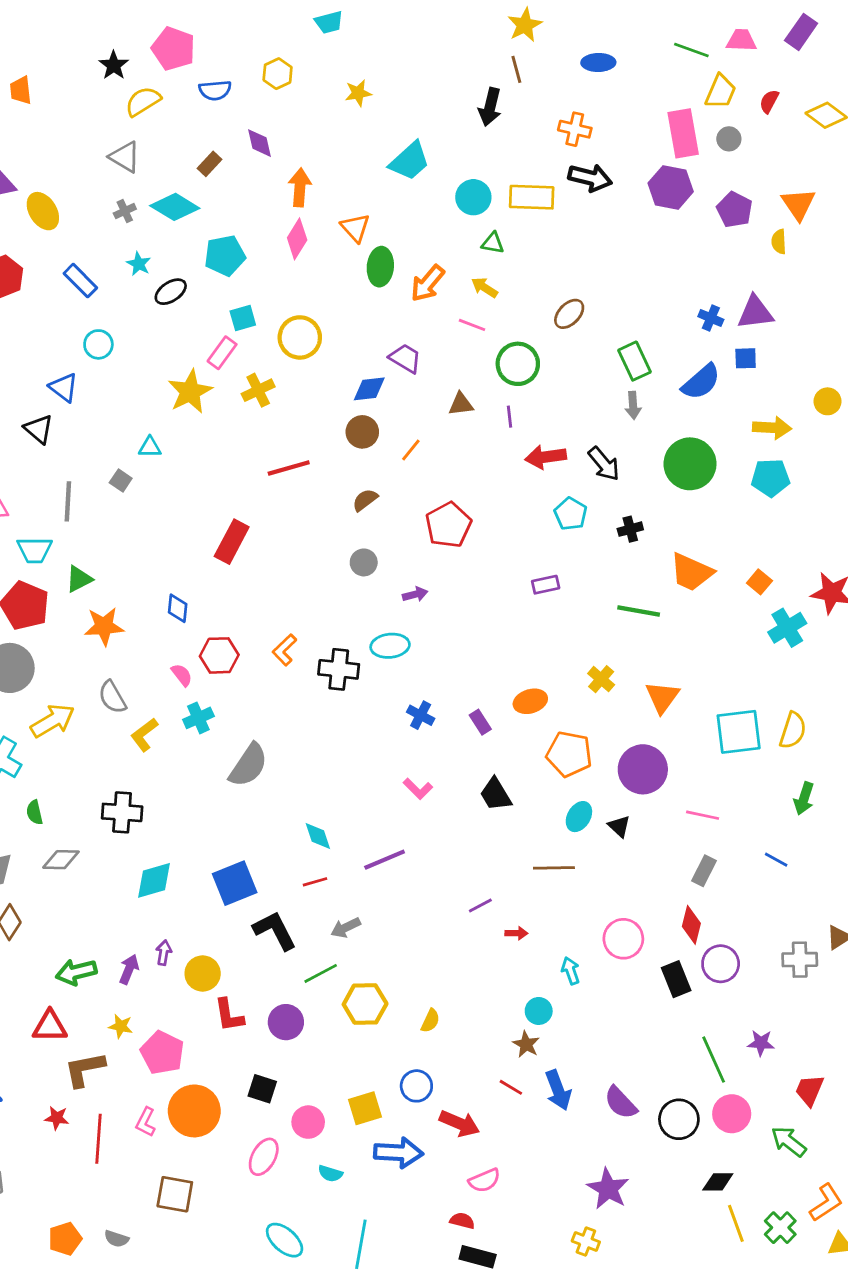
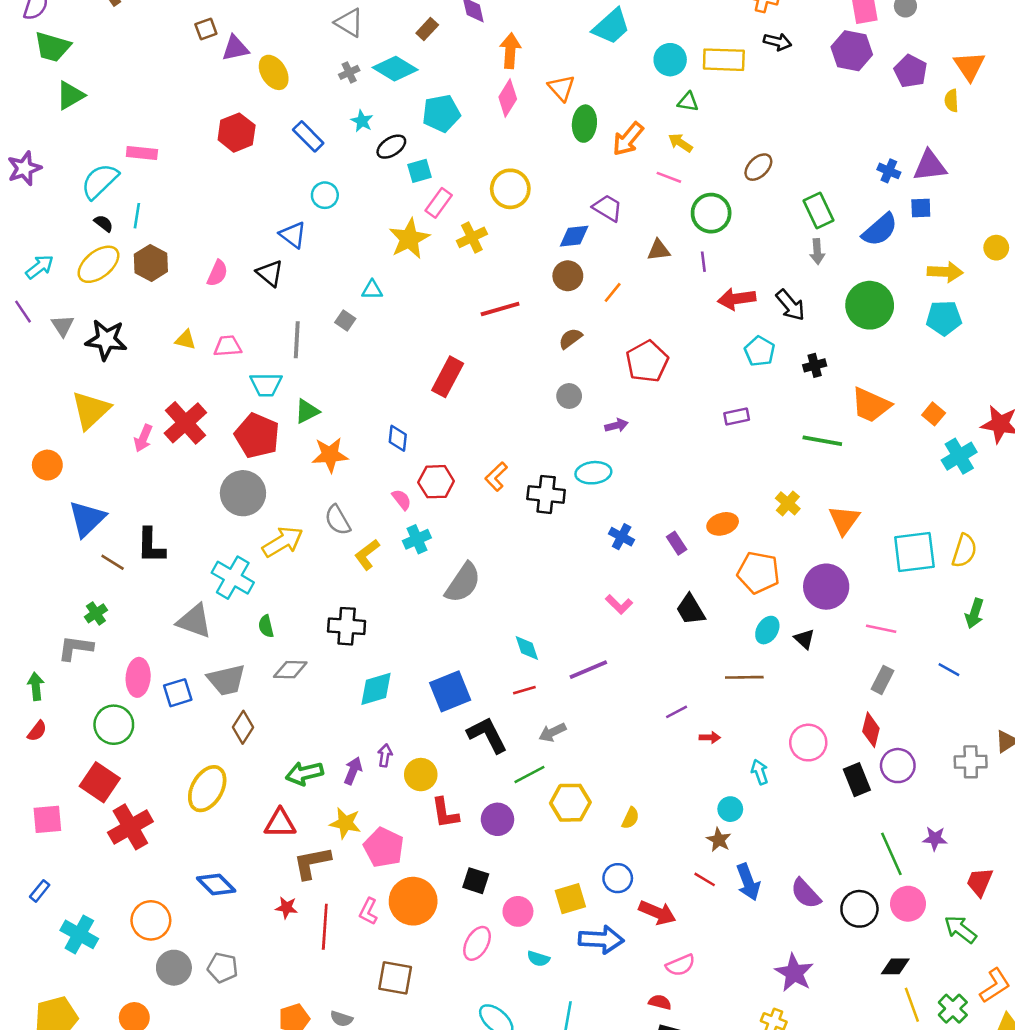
black arrow: (590, 178) -> (778, 42), size x0.7
cyan square: (243, 318) -> (419, 171), moved
yellow star: (121, 1026) -> (345, 823), size x1.4

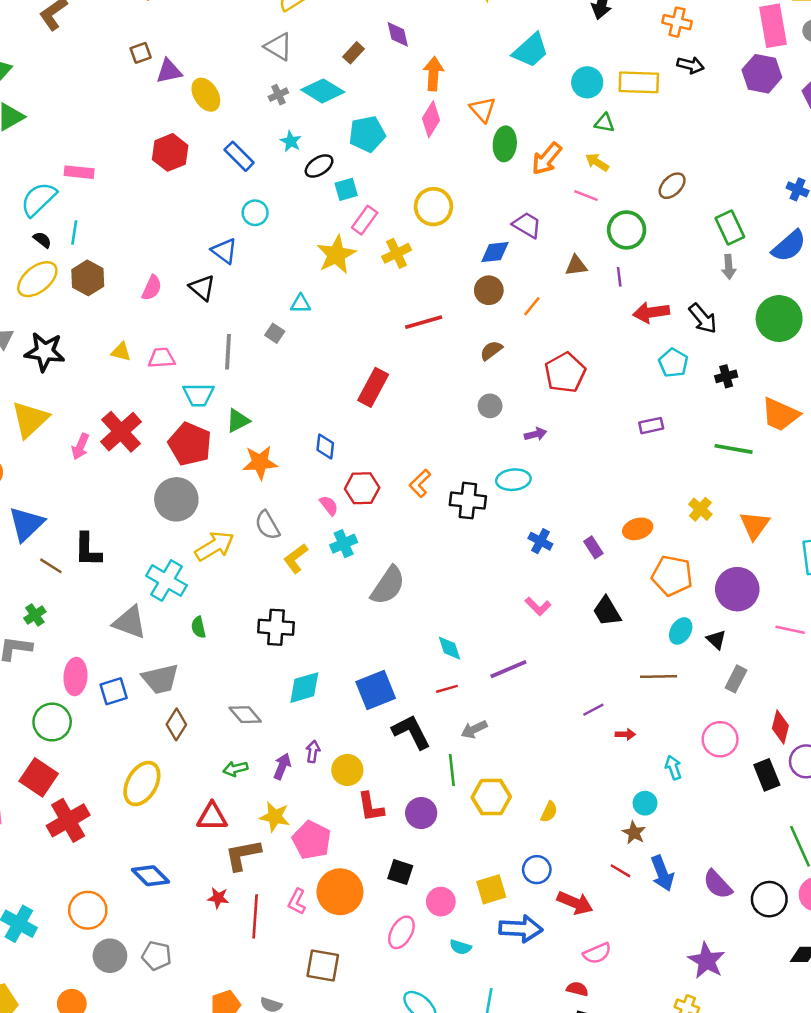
gray diamond: (290, 670) -> (245, 715), moved, turned 48
gray rectangle: (882, 680) -> (736, 679), moved
green arrow: (304, 773) -> (235, 769), size x0.7
green line: (529, 775) -> (452, 770), turned -68

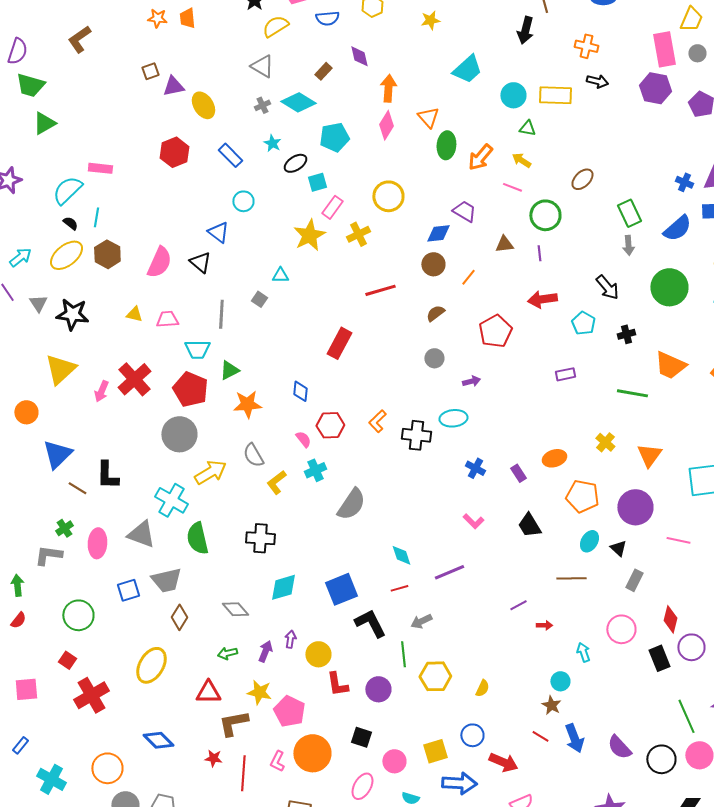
pink semicircle: (152, 288) -> (159, 262), size x1.5
red arrow: (651, 312) -> (542, 299), moved
green semicircle: (198, 627) -> (197, 538), size x1.8
pink ellipse: (75, 676) -> (97, 543), moved
red square: (39, 777) -> (67, 660), size x0.6

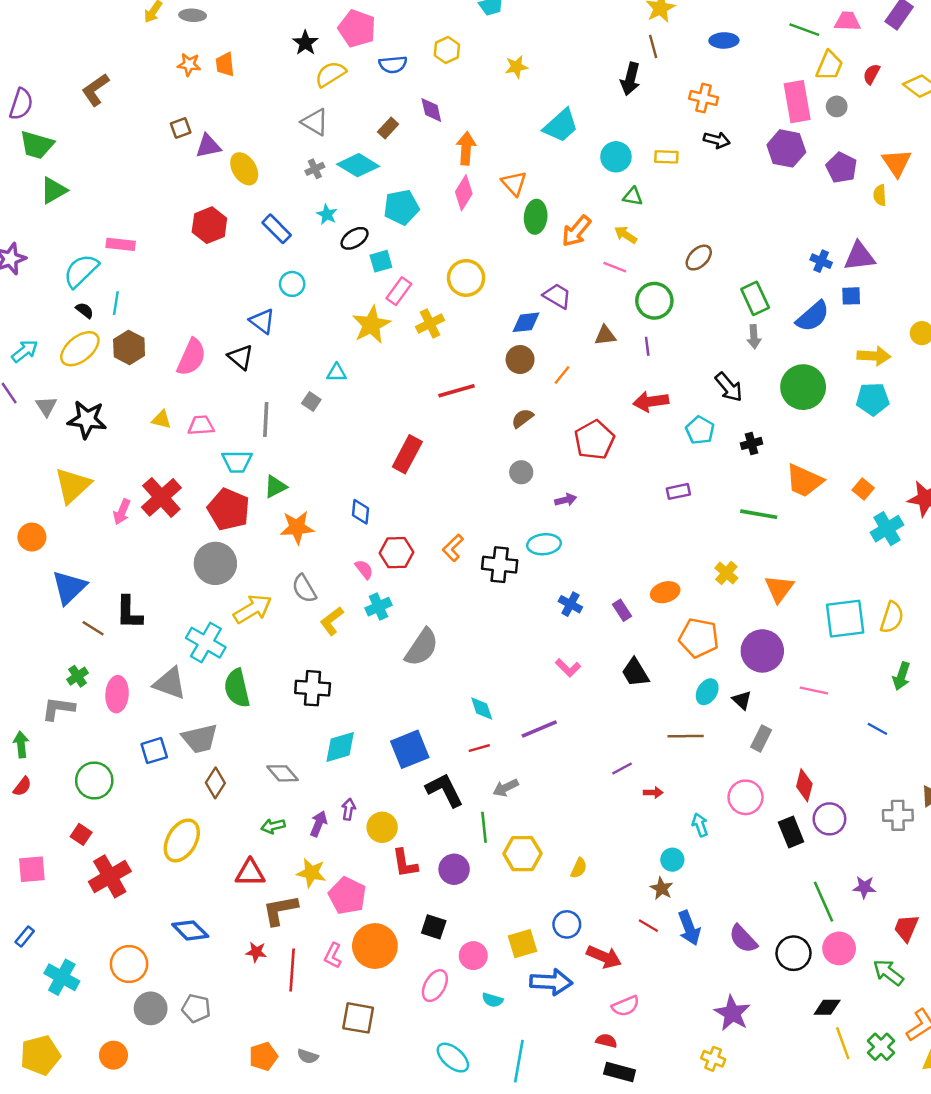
yellow rectangle: (555, 95) -> (666, 157), size x0.6

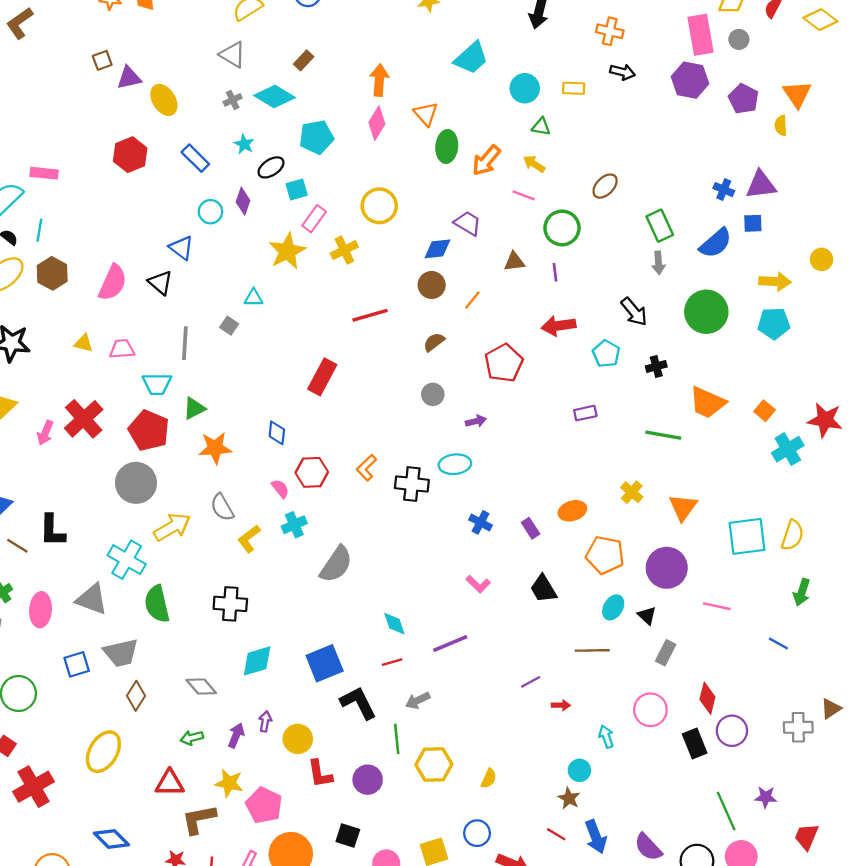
purple diamond: (431, 110) -> (243, 201), moved, turned 32

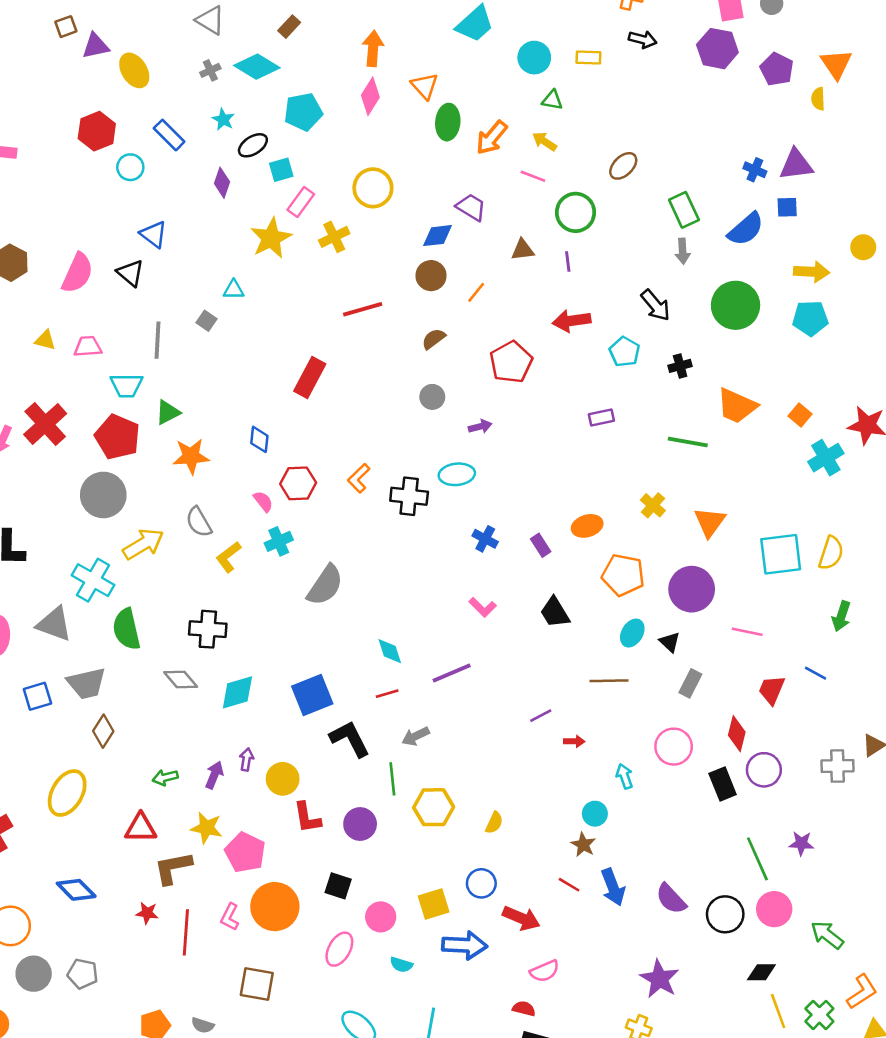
cyan circle: (210, 212) -> (130, 167), moved
gray diamond: (201, 687) -> (181, 679), moved
red trapezoid: (806, 837) -> (772, 690), moved

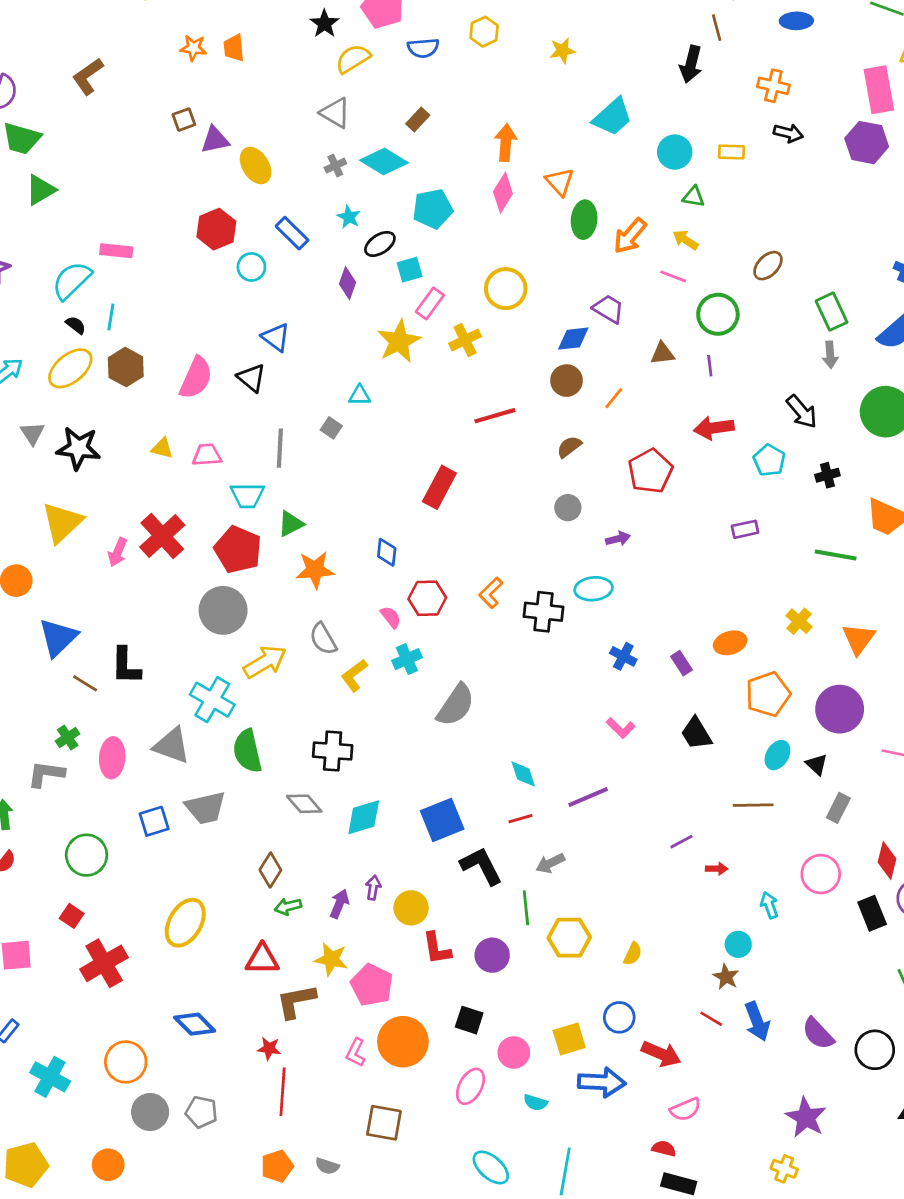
orange pentagon: (623, 575) -> (768, 694), turned -30
brown diamond: (103, 731) -> (270, 870), moved
red line: (186, 932) -> (283, 1092), moved

